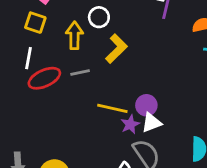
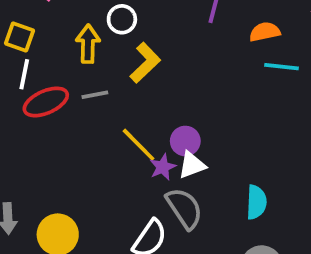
yellow square: (35, 23) -> (19, 37), moved
yellow line: (112, 108) -> (139, 145), turned 32

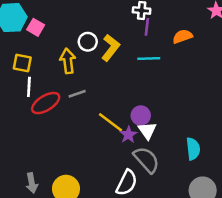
yellow L-shape: (145, 63) -> (111, 48), moved
cyan line: (281, 67) -> (149, 58), moved
white triangle: (192, 165) -> (147, 131), turned -36

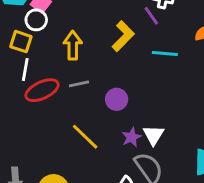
purple line: (147, 27) -> (151, 16), moved, turned -48
white circle: (88, 42) -> (36, 20), moved
purple circle: (141, 115) -> (117, 99), moved
yellow line: (110, 122) -> (85, 137), moved

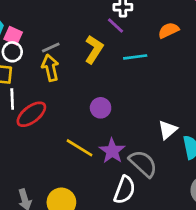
gray line: (79, 84) -> (51, 48), moved
white triangle: (154, 135) -> (168, 130), moved, turned 30
purple star: (132, 137) -> (112, 151), moved, size x1.4

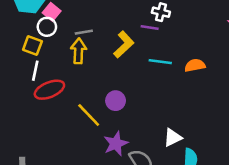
purple line: (116, 25) -> (150, 27), turned -48
orange semicircle: (168, 30) -> (195, 65), moved
yellow line: (79, 148) -> (89, 115), moved

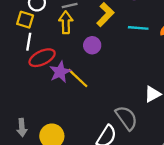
purple circle: (116, 101) -> (92, 45), moved
purple star: (116, 144) -> (60, 72), moved

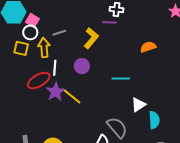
yellow arrow: (66, 22) -> (44, 48), moved
cyan line: (138, 28) -> (121, 79), moved
white line: (29, 42) -> (55, 68), moved

